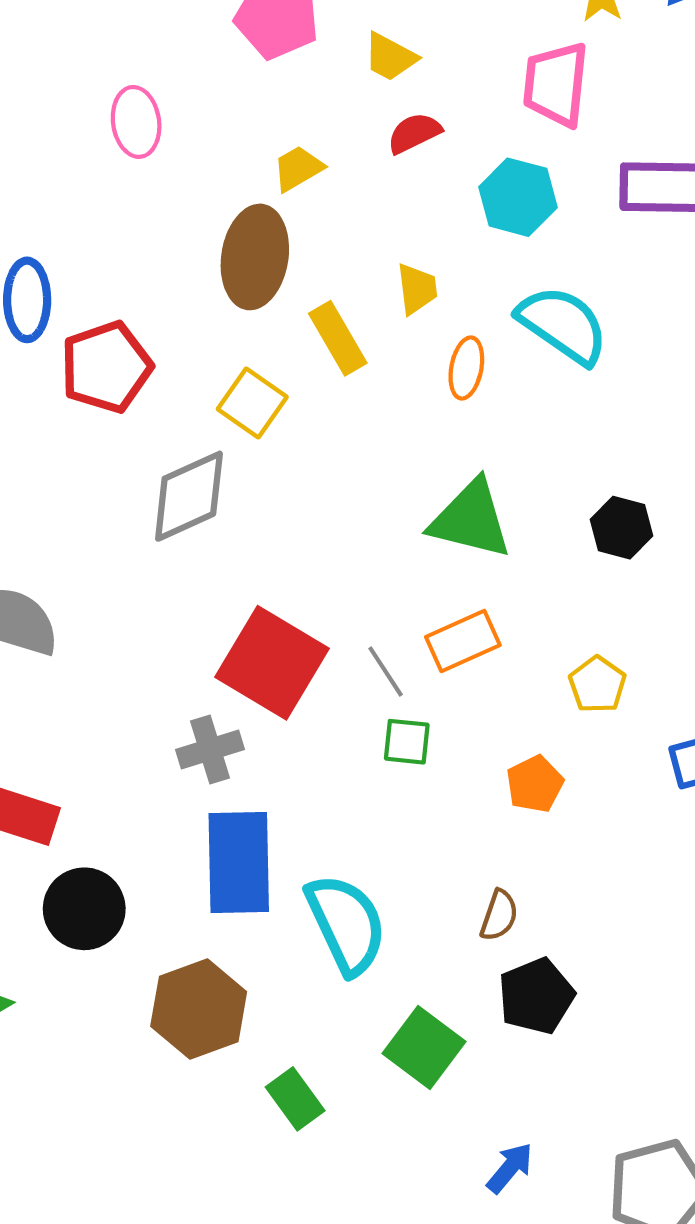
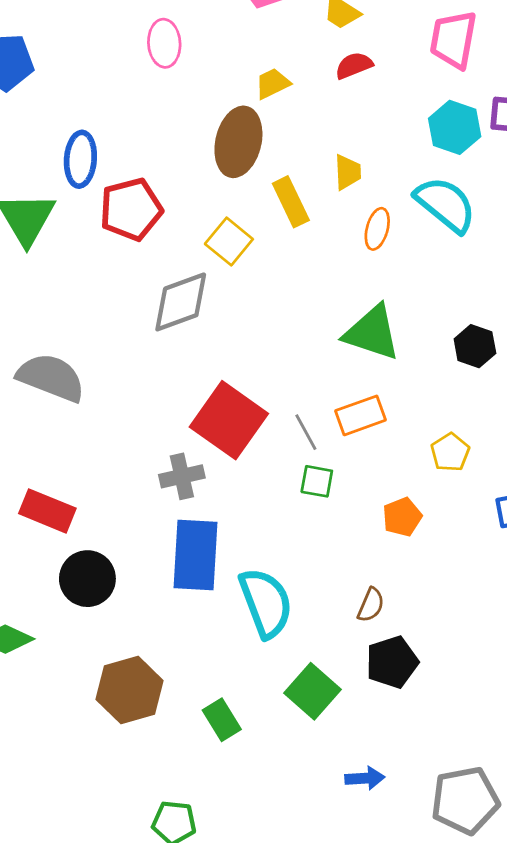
cyan hexagon: (518, 197) -> (455, 127), moved
brown hexagon: (199, 1009) -> (130, 690), moved
blue arrow: (510, 1168) -> (365, 778), turned 42

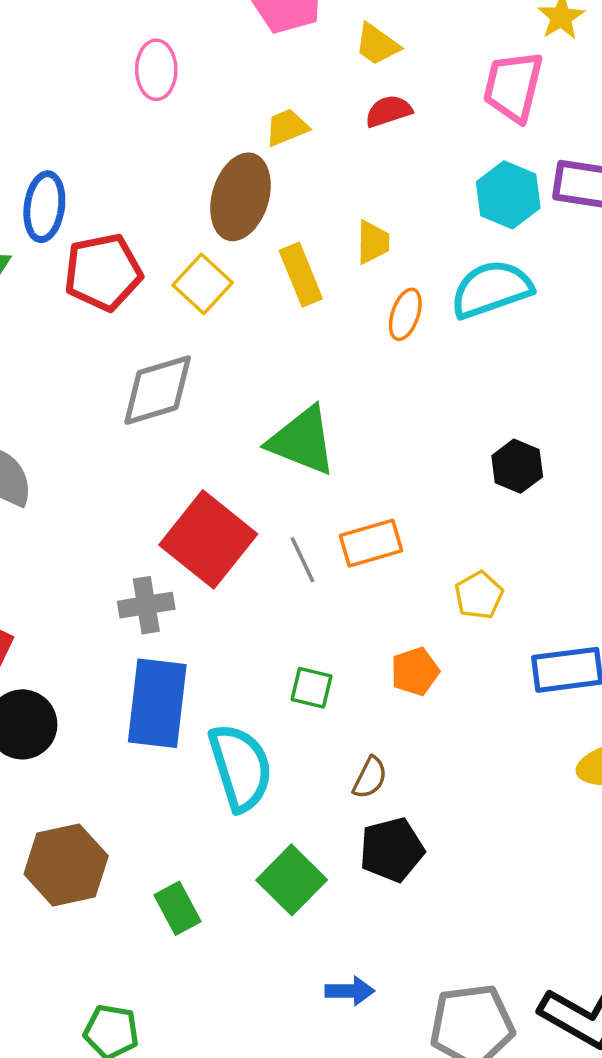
cyan semicircle: (446, 204) -> (491, 289), turned -62
yellow square: (229, 242) -> (203, 284), moved
green triangle: (372, 333) -> (302, 441), moved
green square: (317, 481) -> (311, 688), moved

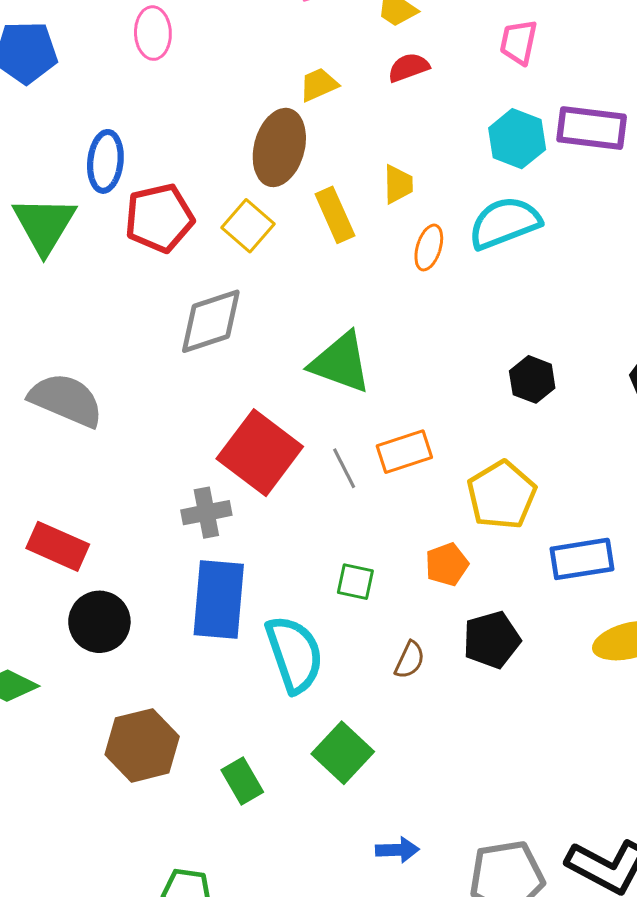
pink ellipse: (156, 70) -> (153, 33), moved
pink trapezoid: (513, 86) -> (519, 42), size x0.7
yellow pentagon: (479, 595) -> (502, 495), size x1.6
black pentagon: (392, 850) -> (492, 640), moved

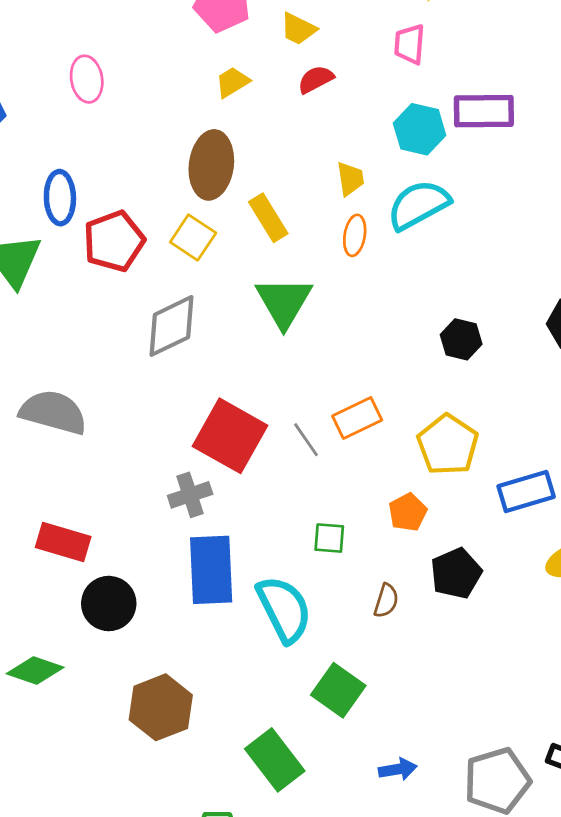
yellow trapezoid: (319, 85) -> (232, 82), moved
yellow trapezoid: (398, 184) -> (350, 179), moved
green triangle: (341, 363) -> (284, 302), moved, turned 48
green rectangle: (242, 781) -> (275, 760), moved, size x1.5

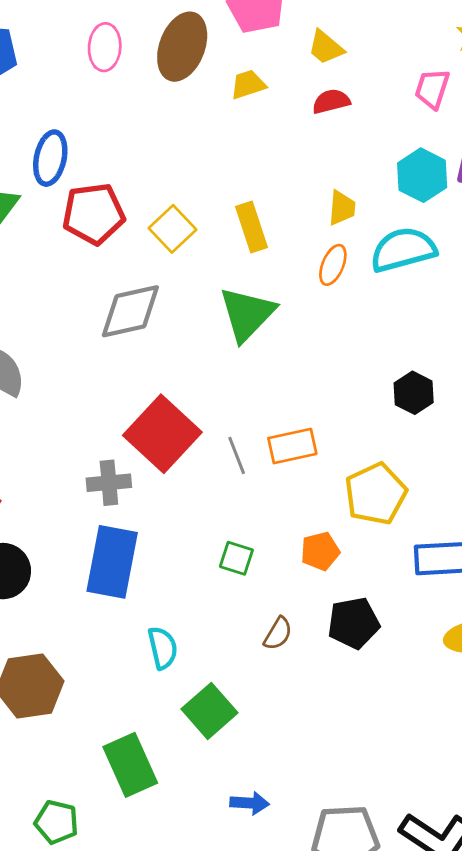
brown ellipse: (211, 165) -> (182, 47), moved
cyan semicircle: (284, 609) -> (163, 648), moved, size x0.6

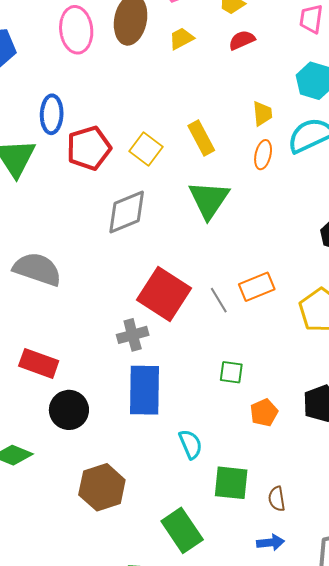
pink ellipse: (105, 47) -> (76, 30), size x1.4
orange pentagon: (320, 551) -> (264, 413), moved
brown semicircle: (278, 634) -> (277, 499), moved, turned 150
green square: (209, 711) -> (231, 483), turned -33

